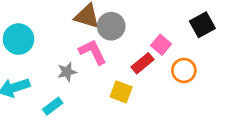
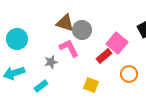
pink square: (161, 45) -> (117, 43), size x1.5
orange circle: (184, 70) -> (129, 74), moved
yellow square: (121, 92) -> (91, 85), moved

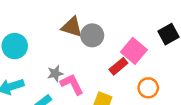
pink L-shape: (69, 48) -> (72, 84), moved

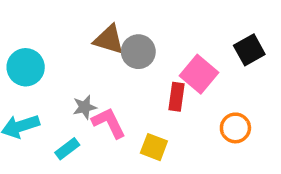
red rectangle: (118, 66) -> (176, 97), turned -42
orange circle: (148, 88) -> (235, 128), moved

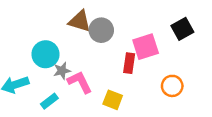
cyan circle: (26, 67) -> (46, 54), moved
pink square: (199, 74) -> (146, 47), turned 32

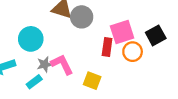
black square: (182, 29) -> (156, 35), moved
gray star: (62, 71) -> (45, 64), moved
orange circle: (172, 86) -> (133, 52), moved

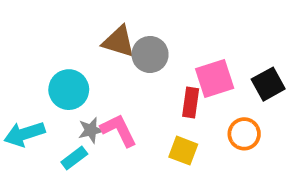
orange circle: (133, 52) -> (244, 134), moved
yellow square: (92, 81) -> (183, 151), moved

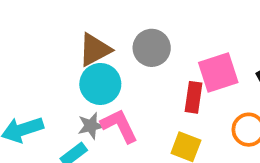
brown triangle: (119, 42) -> (95, 50), moved, turned -45
cyan circle: (69, 90) -> (100, 84), moved

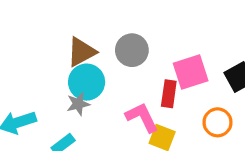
gray star: (91, 126) -> (78, 104), moved
pink L-shape: (119, 126) -> (142, 117), moved

